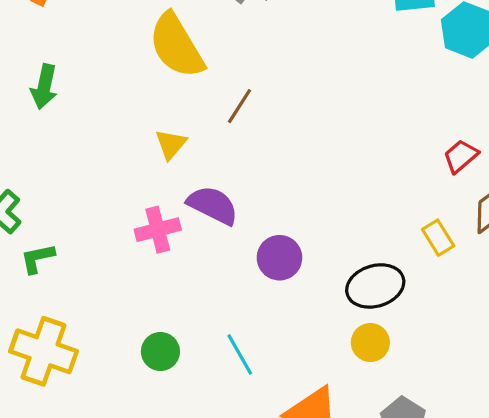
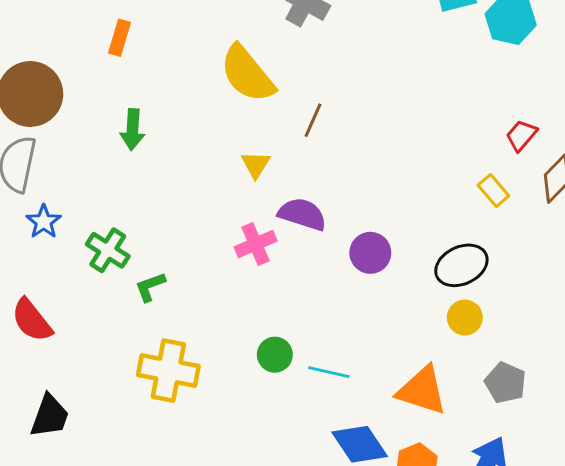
yellow rectangle: (438, 238) -> (493, 190), moved
cyan line: (240, 354) -> (329, 372), moved, turned -39

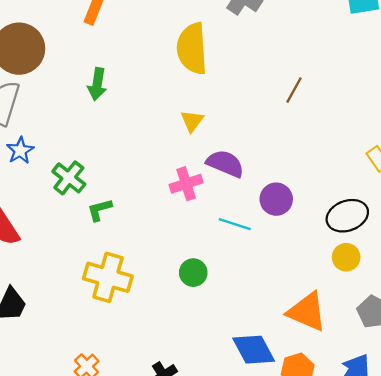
yellow semicircle: (247, 74) -> (192, 49), turned 30
brown line: (313, 120) -> (294, 90), moved
cyan line: (329, 372) -> (235, 224), moved

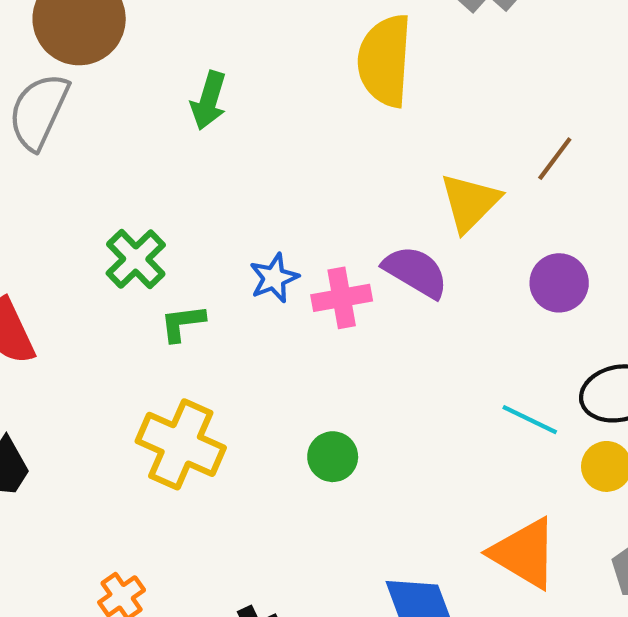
yellow triangle: (192, 121) -> (470, 202), moved, size x1.5
blue star: (20, 151) -> (274, 278), moved
purple circle: (276, 199) -> (559, 283), moved
cyan line: (235, 224) -> (530, 420), moved

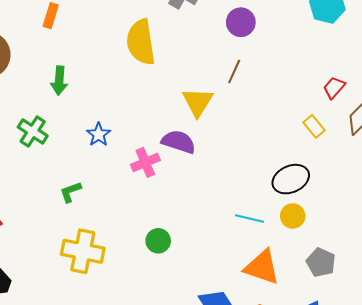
green cross: (136, 259) -> (33, 131), moved
blue star: (274, 278) -> (99, 135), moved
purple circle: (559, 283) -> (241, 22), moved
cyan line: (530, 420) -> (250, 218), moved

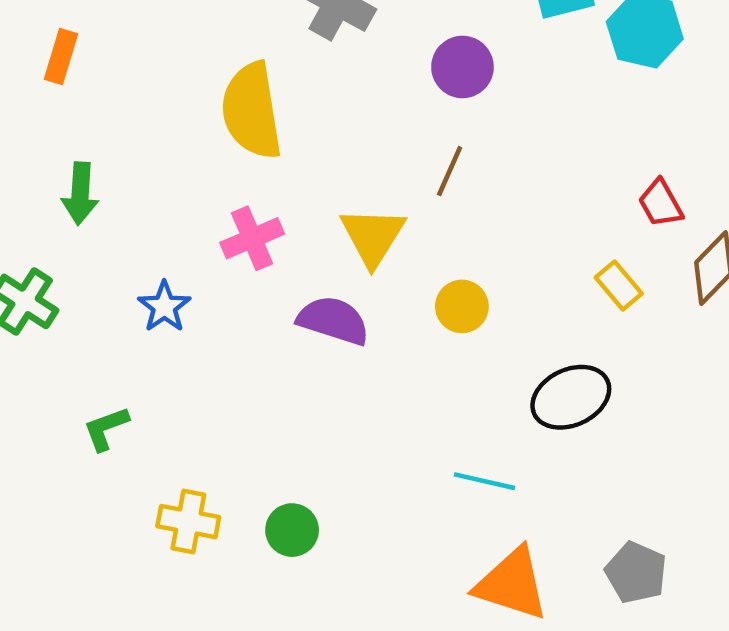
red trapezoid: (334, 88) -> (661, 203), turned -70
pink cross: (145, 162) -> (252, 238), moved
yellow circle: (293, 216) -> (462, 306), moved
yellow cross: (83, 251) -> (188, 522), moved, size x0.7

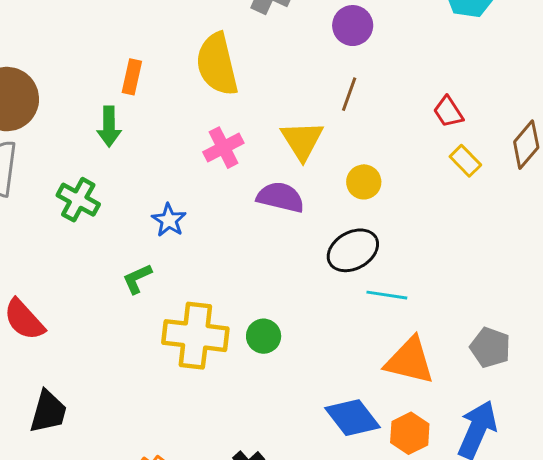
orange rectangle: (61, 57) -> (132, 77), moved
red trapezoid: (661, 203) -> (448, 112), moved
blue star: (164, 307) -> (169, 220), moved
black ellipse: (571, 397) -> (353, 250), moved
yellow cross: (188, 522) -> (195, 336), size x1.6

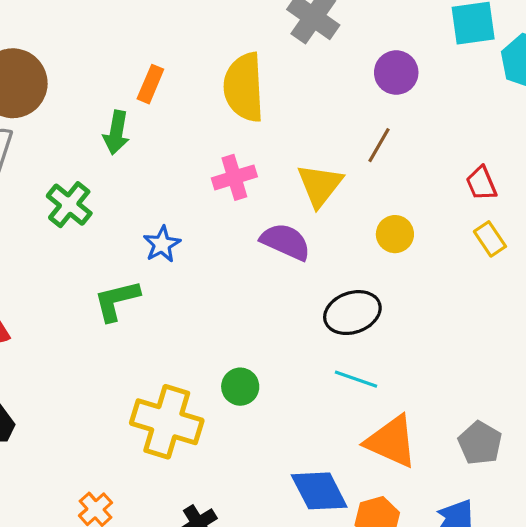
yellow circle: (364, 182) -> (395, 234), moved
green L-shape: (137, 279) -> (117, 300), size x1.4
cyan line: (387, 295) -> (356, 379), moved
yellow cross: (195, 336) -> (167, 422), moved

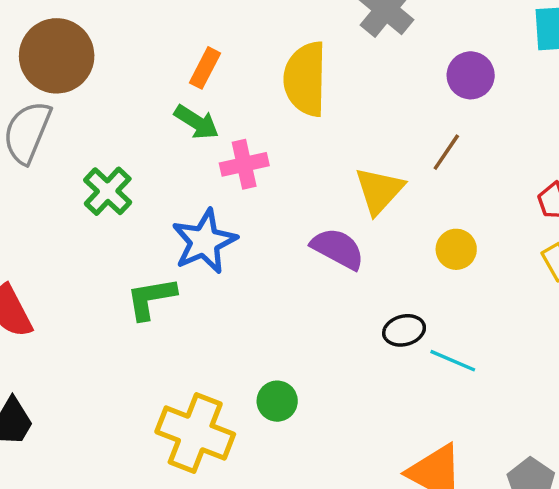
green arrow: (116, 133) -> (197, 122), moved, turned -72
pink cross: (234, 177) -> (244, 164), moved
blue star: (162, 244) -> (204, 241), size x1.6
black ellipse: (352, 313) -> (404, 330), size x0.7
cyan line: (356, 379) -> (453, 361), moved

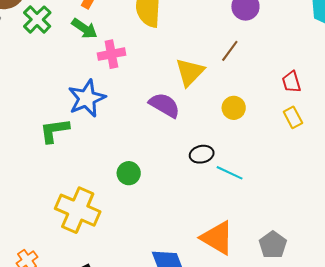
green cross: (108, 191) -> (37, 20), moved
green circle: (277, 401) -> (129, 173), moved

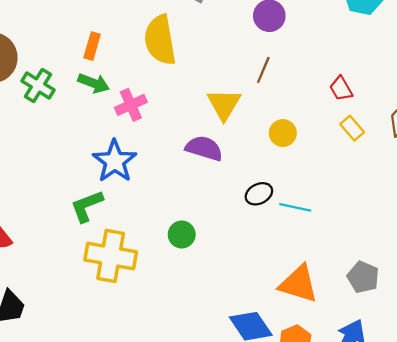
yellow cross: (78, 210) -> (111, 256), moved

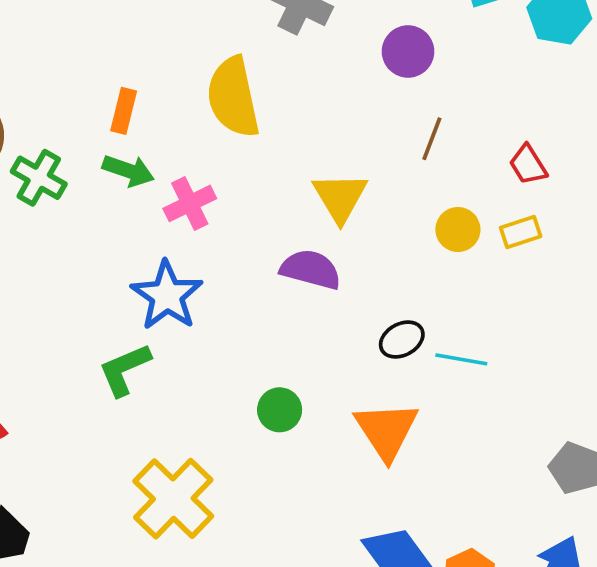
brown line: (263, 70) -> (432, 139), moved
yellow rectangle: (352, 128) -> (521, 232), moved, turned -65
yellow circle: (283, 133) -> (458, 230), moved
yellow cross: (111, 256) -> (173, 499), moved, turned 36
orange triangle: (299, 284) -> (386, 431), moved, turned 42

